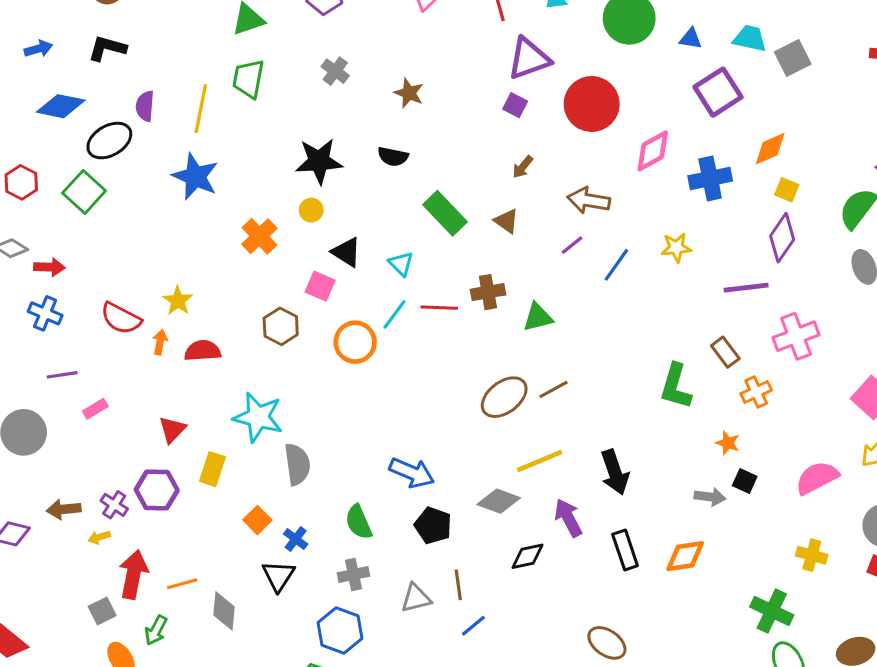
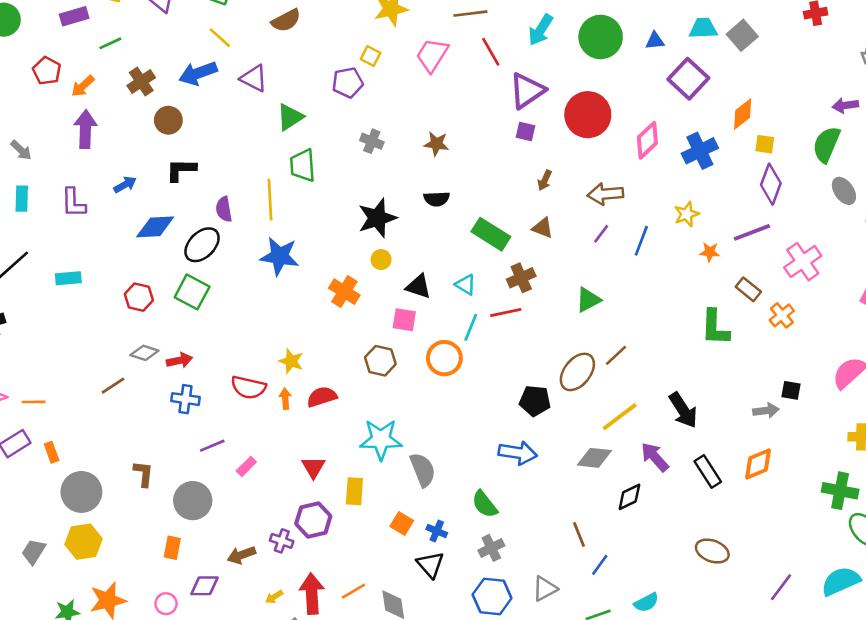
brown cross: (488, 292) -> (521, 278), moved
orange star: (728, 443) -> (710, 252), moved
black pentagon: (433, 525) -> (535, 401), moved
yellow arrow: (99, 537) -> (274, 597), moved
gray triangle: (416, 598) -> (545, 589), moved

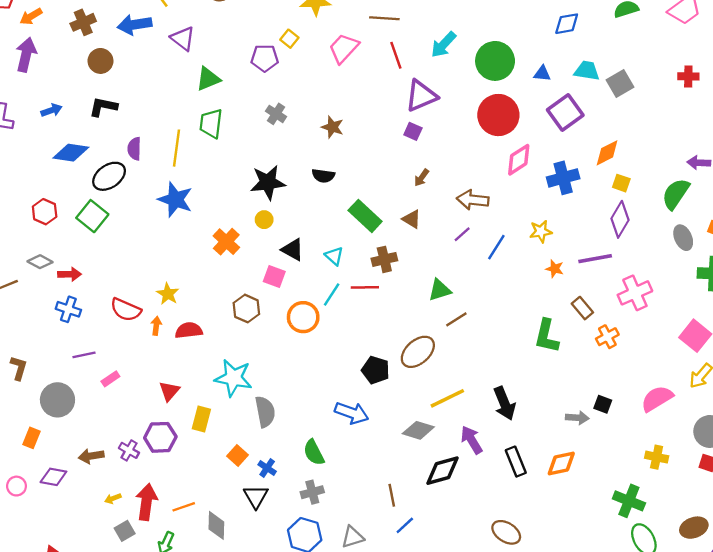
red circle: (588, 115) -> (498, 115), moved
brown line: (616, 355) -> (456, 319), moved
black diamond: (629, 497) -> (443, 471), size x1.4

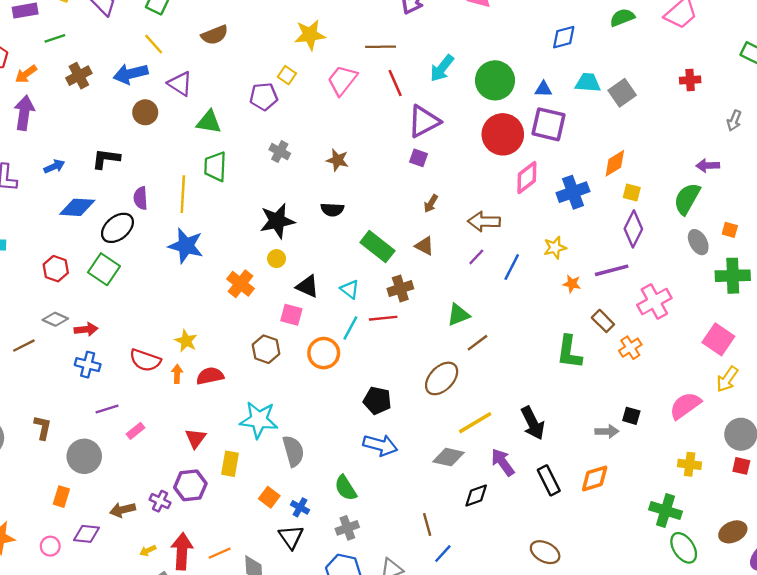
brown circle: (101, 61) -> (145, 112), moved
green triangle: (208, 79) -> (209, 122), turned 36
purple square: (565, 113) -> (548, 124), moved, turned -36
black pentagon: (376, 370) -> (377, 401), moved
black diamond: (443, 471) -> (476, 496), size x0.7

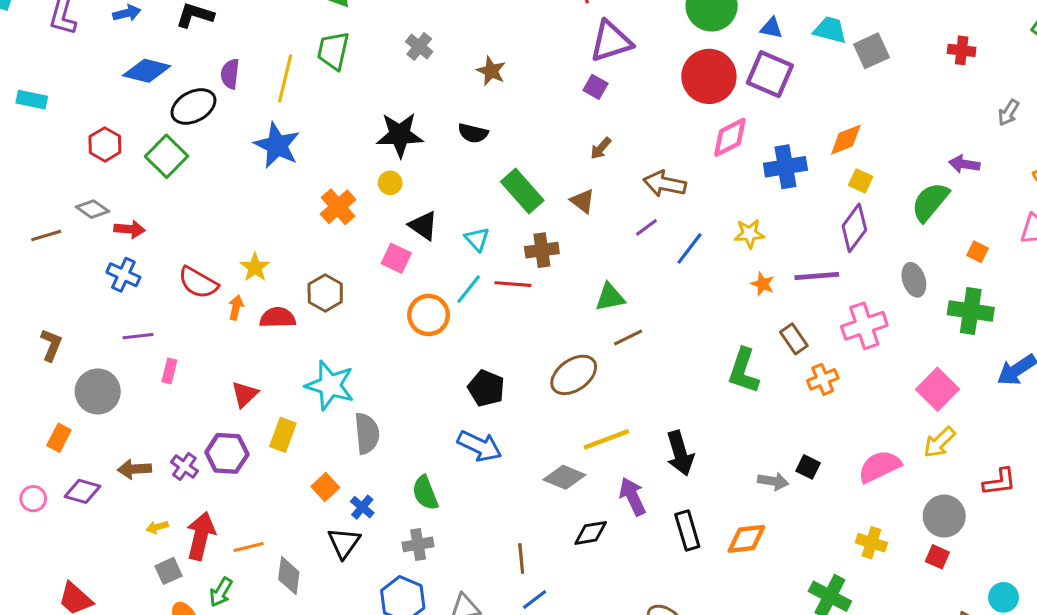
gray ellipse: (698, 242) -> (914, 280), moved
brown hexagon: (266, 349) -> (325, 293), moved
pink rectangle: (136, 431) -> (169, 371), turned -48

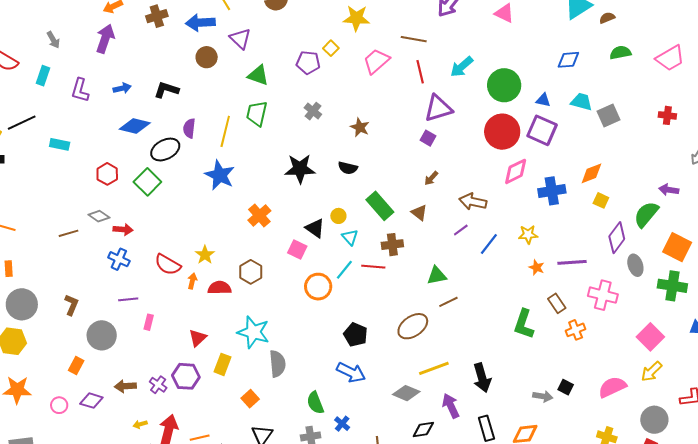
yellow circle: (390, 183) -> (338, 216), moved
purple diamond: (854, 228) -> (617, 238), moved
orange square: (978, 252) -> (677, 247), size x2.0
pink cross: (864, 326) -> (603, 295), turned 32
blue cross: (362, 507) -> (342, 424), moved

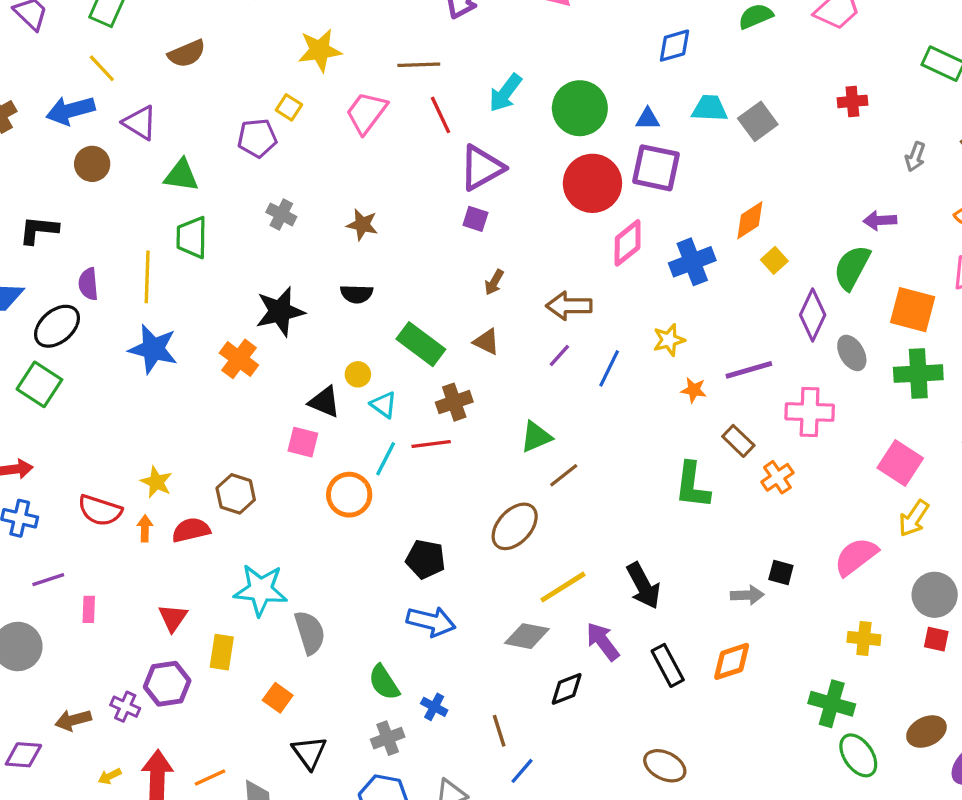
yellow square: (601, 200) -> (774, 260), turned 35
orange cross: (259, 215) -> (239, 359), moved

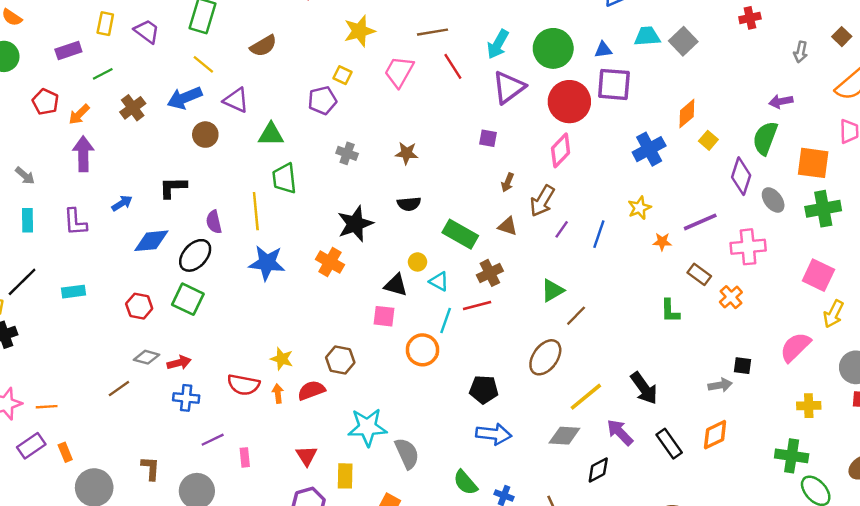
purple triangle: (482, 168) -> (509, 87), moved
pink diamond: (628, 243) -> (561, 150), moved
brown arrow: (569, 306) -> (542, 201), moved, turned -52
green L-shape: (692, 485) -> (670, 311), size x0.7

